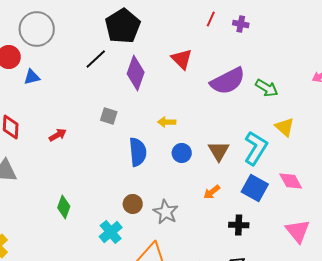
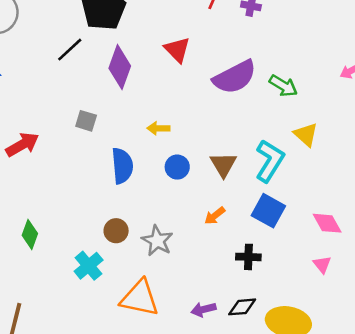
red arrow: (58, 135) -> (22, 145), size x1.5
pink diamond: (291, 181) -> (327, 223), moved
pink triangle: (298, 231) -> (322, 264), size x0.6

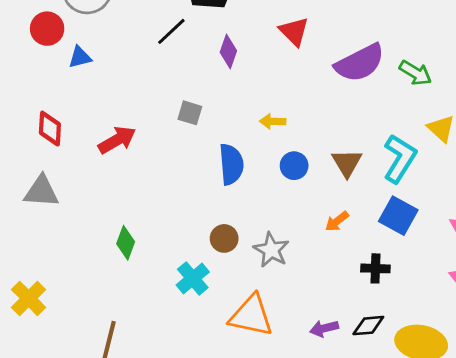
purple diamond: (120, 67) -> (228, 51), size x0.7

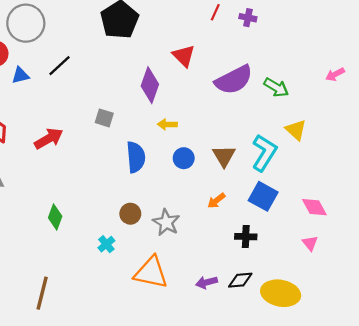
black line: (171, 31) -> (60, 66), moved
purple diamond: (228, 51) -> (150, 85), moved, size x1.4
cyan cross: (193, 278) -> (106, 244), size x0.7

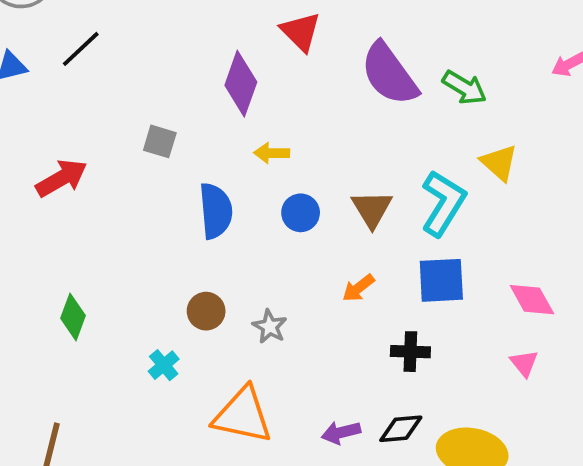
purple semicircle: (234, 80) -> (389, 74), turned 81
blue square: (263, 196) -> (441, 280), turned -32
gray star: (166, 222) -> (270, 327), size x0.7

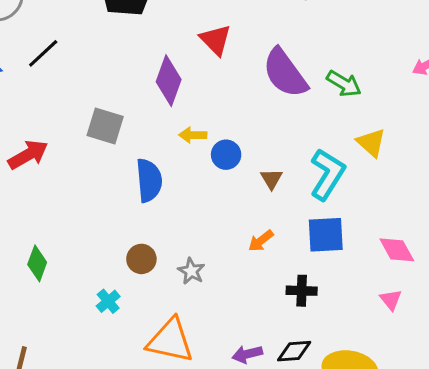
gray square: (160, 141) -> (105, 126), size x1.4
brown triangle: (372, 209) -> (271, 179), size x0.7
blue circle: (301, 213) -> (226, 155), moved

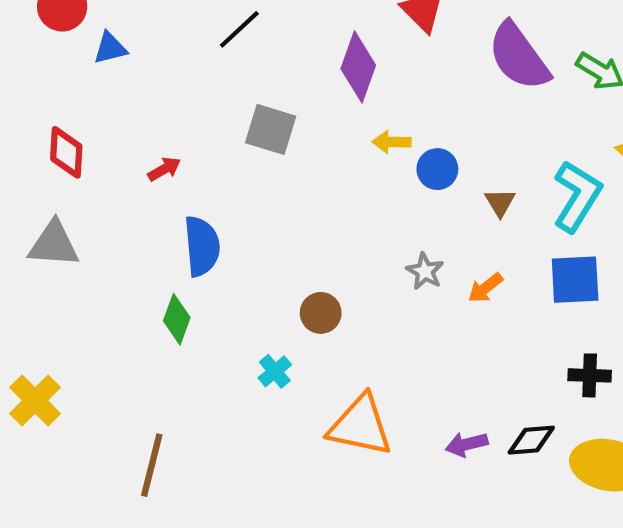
black line: (43, 53) -> (239, 29), moved
red arrow: (28, 155) -> (164, 169), size x0.6
blue semicircle: (149, 180) -> (202, 246), moved
gray star: (191, 271) -> (425, 271), moved
black cross: (302, 291) -> (590, 375), moved

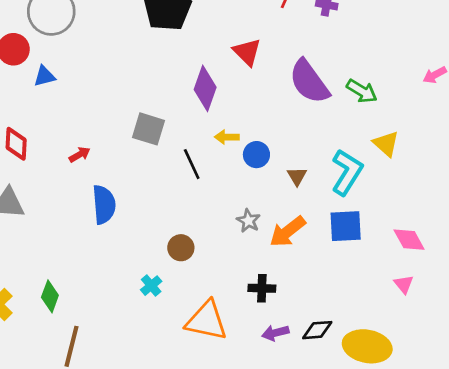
black line: (239, 29) -> (192, 164), moved, turned -72
orange arrow: (485, 288) -> (288, 232), size x1.6
green diamond: (177, 319) -> (50, 296), moved
black cross: (590, 375) -> (262, 288), moved

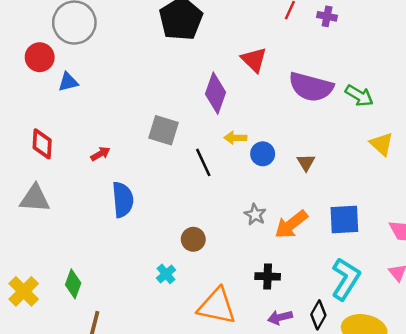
purple semicircle: (309, 82) -> (311, 87), turned -39
cyan L-shape: (347, 172) -> (346, 279), moved
brown triangle: (297, 176) -> (306, 162), moved
black diamond: (317, 330) -> (318, 315), turned -56

